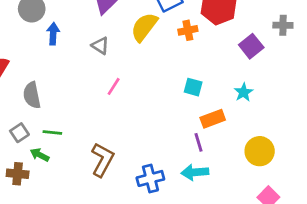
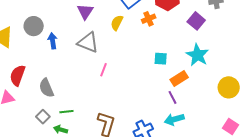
yellow semicircle: (144, 27) -> (117, 23), size x0.7
gray triangle: (100, 46) -> (88, 42), size x1.6
cyan star: (244, 92) -> (197, 55), size x1.6
yellow circle: (260, 151) -> (229, 87), moved

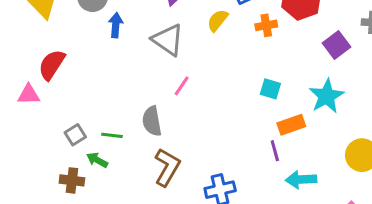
gray semicircle: (46, 88) -> (152, 121), moved
cyan arrow: (174, 119) -> (301, 180), moved

